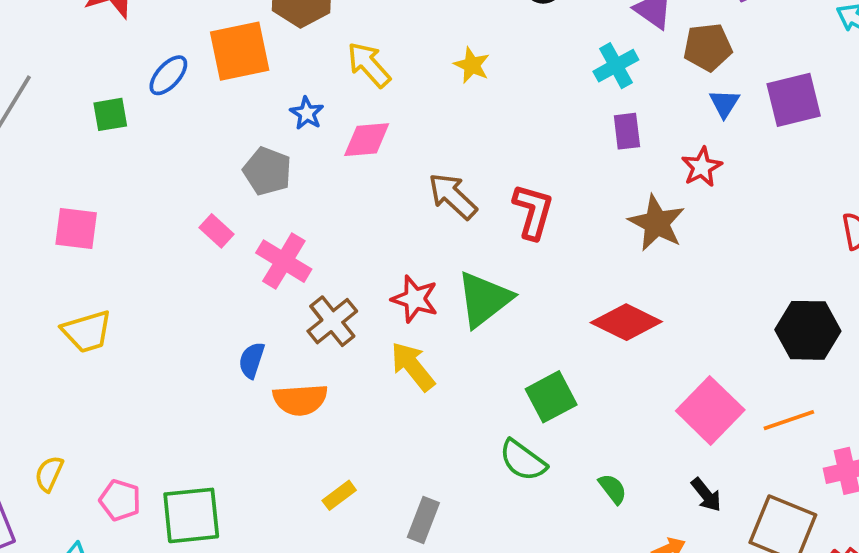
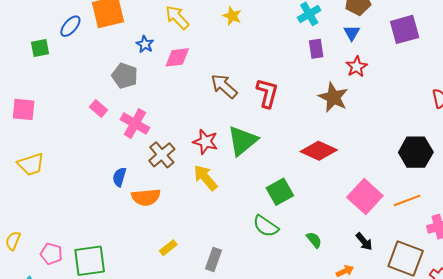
blue triangle: (724, 103) -> (352, 33), moved

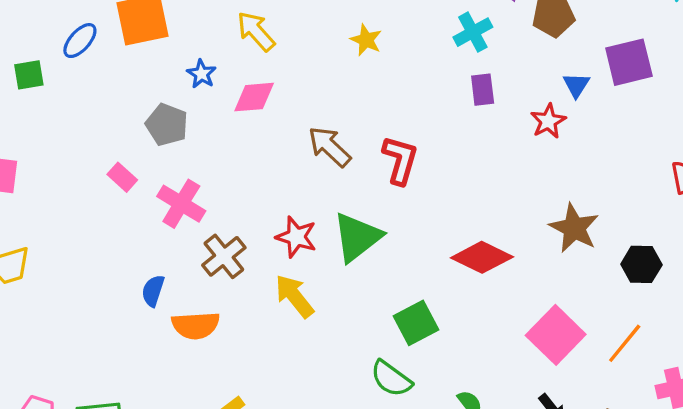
yellow star: (232, 16) -> (366, 40), moved
blue triangle: (352, 33) -> (576, 85), moved
brown star: (333, 97) -> (574, 228), moved
black hexagon: (416, 152) -> (641, 264), size x0.7
orange line: (407, 200) -> (625, 343), turned -32

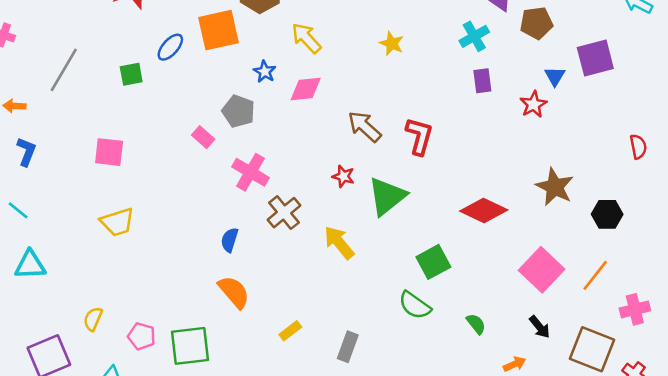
pink rectangle: (122, 177) -> (203, 137), moved
red star: (296, 237) -> (343, 176), moved, size x0.7
orange semicircle: (196, 325) -> (234, 292), moved, turned -126

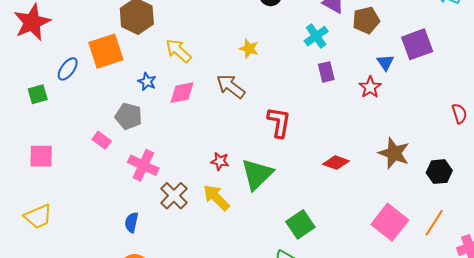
brown arrow: (365, 127) -> (231, 86), moved
pink square: (109, 152) -> (41, 156), moved
red diamond: (484, 211) -> (336, 163), moved, size x0.7
yellow arrow: (339, 243) -> (216, 198), moved

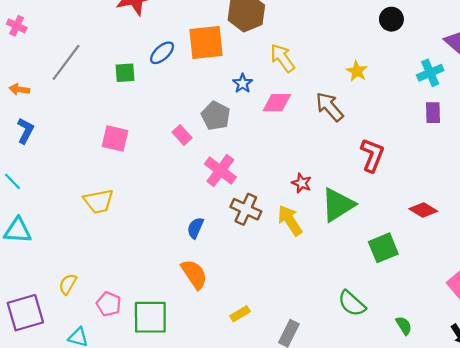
brown cross: (174, 196) -> (246, 209), turned -32
green square: (300, 224) -> (383, 248), moved

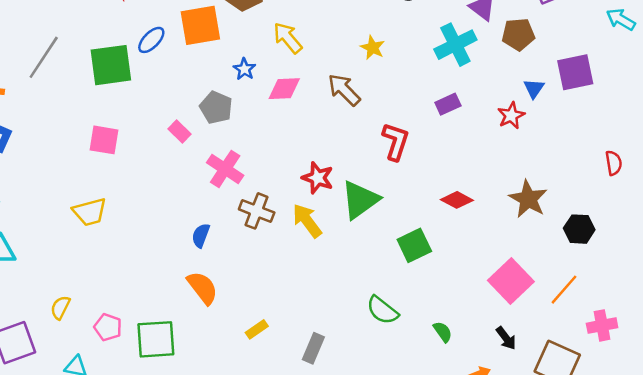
green square: (125, 73) -> (111, 65), size x1.8
cyan cross: (430, 73) -> (455, 45), size x1.4
purple rectangle: (433, 113) -> (448, 104), moved, turned 70
red star: (302, 183) -> (318, 178), size x1.4

